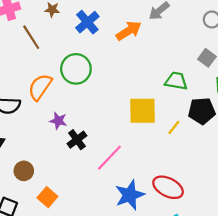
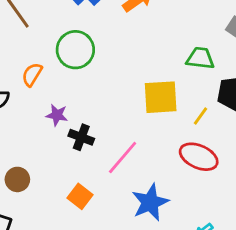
orange semicircle: (40, 87) -> (32, 74), size x0.7
black cross: (77, 140) -> (81, 137), turned -30
red ellipse: (168, 187) -> (199, 157), moved
orange square: (47, 197) -> (80, 196), moved

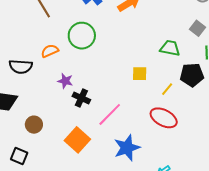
orange semicircle: (32, 74) -> (50, 51), turned 30
yellow square: (161, 97) -> (140, 74), size x0.6
orange square: (80, 196) -> (77, 140), size x1.4

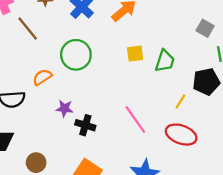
green trapezoid: (170, 48) -> (165, 61), moved, turned 105
yellow square: (140, 74) -> (135, 54), moved
pink line: (110, 114) -> (135, 120), moved, turned -72

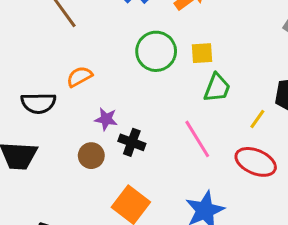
green circle: (76, 55) -> (156, 51), moved
green trapezoid: (165, 61) -> (217, 88), moved
brown circle: (36, 163) -> (91, 156), moved

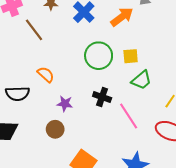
orange semicircle: (79, 77) -> (46, 74), turned 72
green trapezoid: (217, 88) -> (142, 80), turned 30
black cross: (132, 142) -> (102, 97), moved

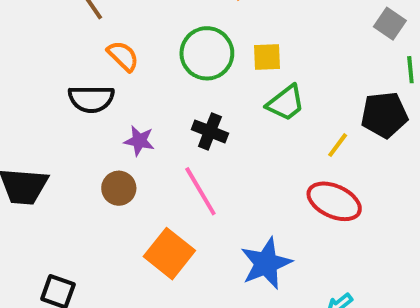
orange semicircle: (46, 74) -> (123, 56), moved
black semicircle: (18, 94) -> (91, 99), moved
pink line: (129, 116) -> (200, 191), moved

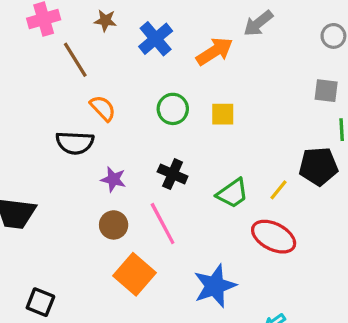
gray square: (390, 24) -> (326, 91), turned -30
green circle: (207, 53) -> (173, 109), size x0.7
green trapezoid: (286, 103) -> (232, 193), moved
brown circle: (119, 188) -> (114, 225), moved

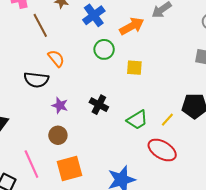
green circle: (173, 109) -> (104, 49), moved
pink line: (163, 224) -> (31, 164), moved
orange square: (135, 274) -> (69, 169), turned 30

